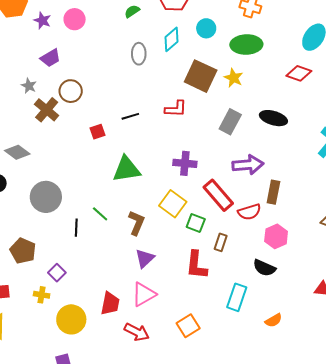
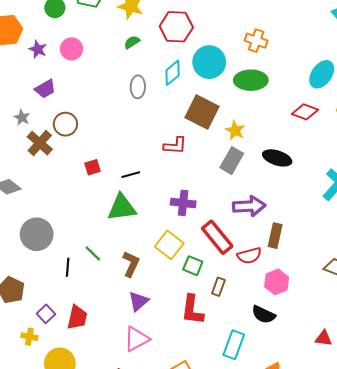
cyan circle: (206, 28) -> (209, 62), size x1.6
yellow star: (234, 78) -> (235, 130), moved
black line: (130, 116) -> (131, 175), moved
red trapezoid: (110, 304) -> (77, 317), moved

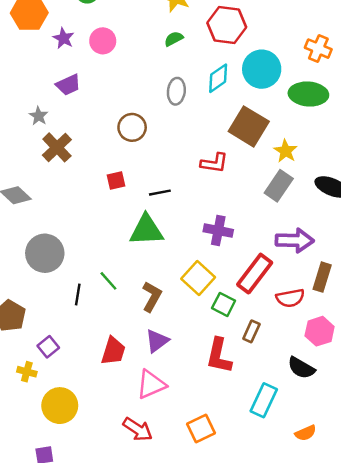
brown circle: (65, 124) -> (132, 127), moved
red rectangle: (217, 237) -> (255, 274), turned 72
red trapezoid: (77, 317) -> (113, 351), moved

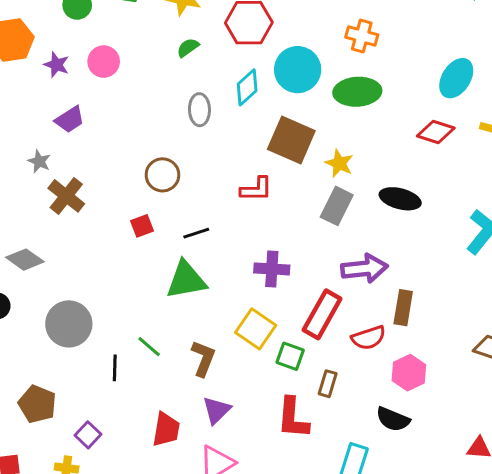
brown circle: (132, 127) -> (162, 175), moved

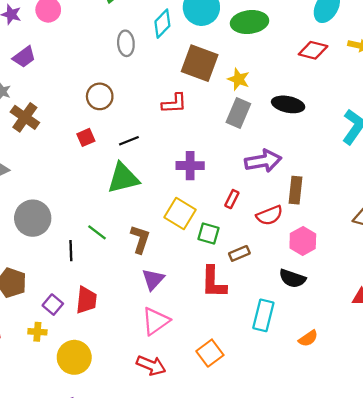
red rectangle: (322, 314) -> (232, 199), size x0.5
brown rectangle: (328, 384) -> (239, 253), turned 54
red trapezoid: (166, 429) -> (86, 300), moved

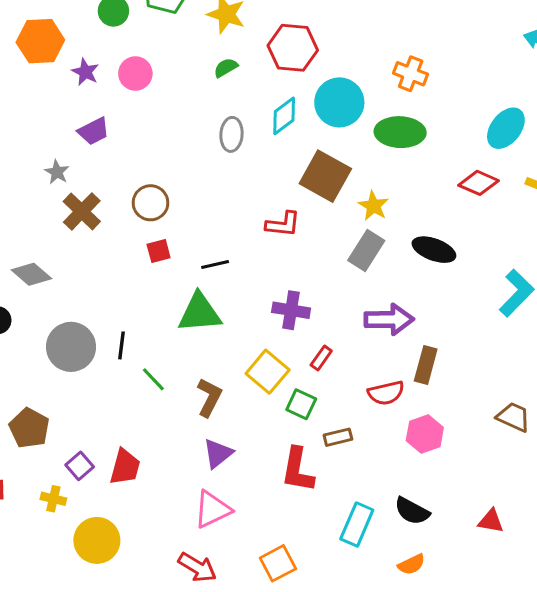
brown circle: (100, 96) -> (151, 203), moved
red rectangle: (232, 199) -> (321, 358), moved
black line: (71, 251) -> (121, 345), moved
black semicircle: (292, 278) -> (412, 511), moved

